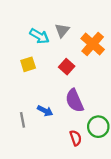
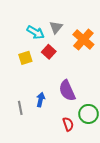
red square: (67, 67) -> (49, 52), moved
blue arrow: (45, 111) -> (41, 100), turned -104

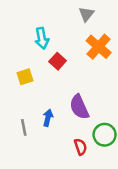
gray triangle: (56, 27) -> (86, 14), moved
cyan arrow: (36, 32) -> (42, 38), turned 48
yellow square: (25, 58) -> (25, 77), moved

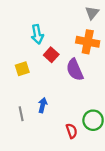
gray triangle: (86, 14) -> (92, 13), moved
orange cross: (99, 47) -> (88, 42), turned -30
purple semicircle: (79, 107) -> (75, 70), moved

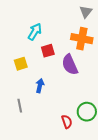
cyan arrow: (37, 34) -> (35, 32), turned -138
red square: (51, 55) -> (48, 51), turned 32
blue arrow: (43, 105) -> (40, 86), moved

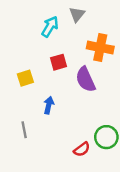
gray triangle: (86, 12) -> (77, 14), moved
cyan arrow: (35, 32) -> (50, 27), moved
red semicircle: (67, 122) -> (82, 149), turned 72

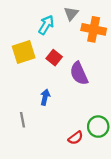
orange cross: (100, 48) -> (94, 29), moved
red square: (59, 62) -> (54, 58), turned -35
yellow square: (25, 78) -> (24, 52), moved, size x1.5

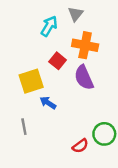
orange cross: (94, 29) -> (85, 45), moved
yellow square: (24, 52) -> (31, 81), moved
blue arrow: (45, 97) -> (48, 103), turned -70

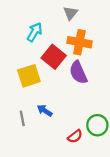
cyan arrow: (49, 26) -> (35, 32), moved
red square: (58, 61) -> (54, 57), size x1.5
blue arrow: (48, 103) -> (45, 111), moved

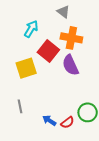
gray triangle: (70, 13) -> (63, 12), turned -32
blue arrow: (45, 111) -> (49, 120), moved

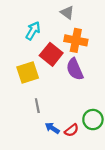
gray line: (20, 106) -> (37, 106), moved

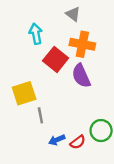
cyan arrow: (33, 31) -> (36, 34), turned -42
yellow square: (28, 72) -> (24, 93), moved
blue arrow: (52, 128) -> (57, 140), turned -56

